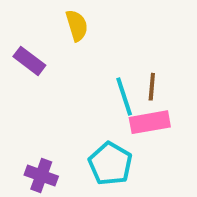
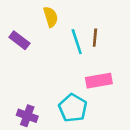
brown line: (152, 87) -> (95, 38), moved
cyan line: (124, 97) -> (77, 42), moved

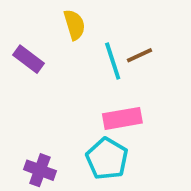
brown line: (95, 38) -> (140, 55), turned 60
pink rectangle: (99, 81) -> (122, 118), moved

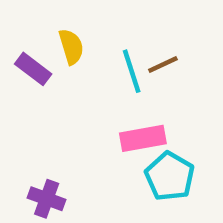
yellow semicircle: (74, 25) -> (71, 47), moved
cyan pentagon: (107, 159) -> (170, 176), moved

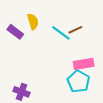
cyan line: (132, 71) -> (61, 33), turned -36
pink rectangle: (143, 138) -> (84, 64), moved

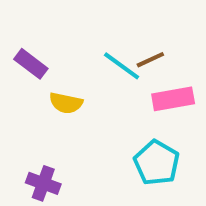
yellow semicircle: (33, 21) -> (66, 103), moved, turned 119
pink rectangle: (84, 64) -> (173, 99), moved

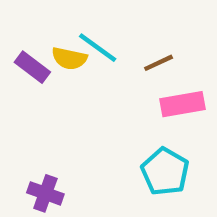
cyan line: (122, 66) -> (98, 48), moved
yellow semicircle: (66, 103) -> (69, 58), moved

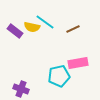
pink rectangle: (183, 104) -> (78, 63), moved
cyan pentagon: (165, 172) -> (59, 76), moved, turned 30

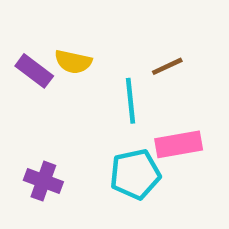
cyan line: (45, 22) -> (131, 101), moved, turned 48
purple cross: (21, 89) -> (43, 181), moved

